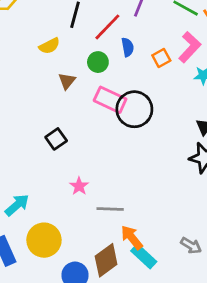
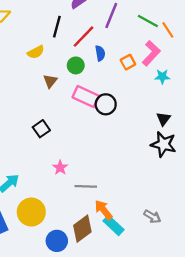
black circle: (134, 109) -> (106, 104), size x0.7

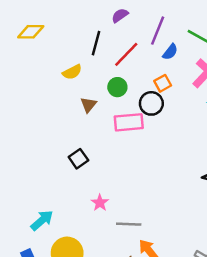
blue semicircle: (100, 53) -> (170, 52), moved, turned 48
orange square: (128, 62) -> (163, 83), moved
pink rectangle: (86, 97) -> (129, 122), turned -30
black circle: (106, 104) -> (151, 103), moved

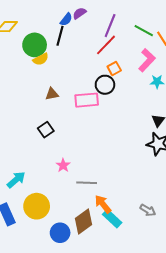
blue semicircle: (170, 52) -> (66, 19), moved
red line: (126, 54) -> (106, 45), moved
green circle: (117, 87) -> (35, 45), moved, size x1.5
brown triangle: (88, 105) -> (52, 94), moved, turned 40

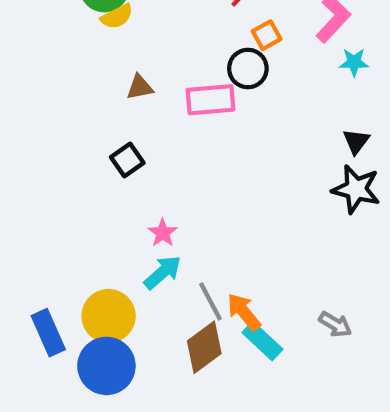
cyan arrow: (16, 180) -> (163, 272), moved
gray line: (87, 183) -> (210, 301), moved, turned 60
blue circle: (60, 233) -> (106, 366), moved, size x1.4

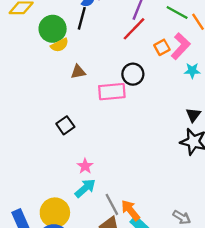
orange square: (267, 35) -> (162, 47), moved
brown triangle: (140, 87) -> (78, 72), moved

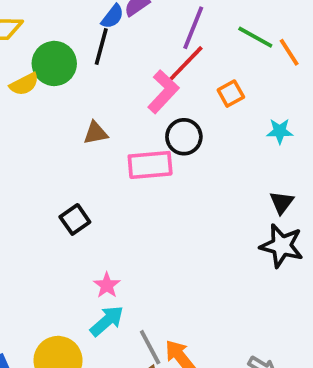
yellow semicircle: (60, 45) -> (24, 84), moved
pink L-shape: (181, 46) -> (163, 92), moved

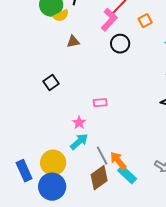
yellow semicircle: (24, 84) -> (61, 16), moved
pink rectangle: (150, 165) -> (100, 103), moved, size x0.6
black square: (75, 219) -> (51, 83), moved

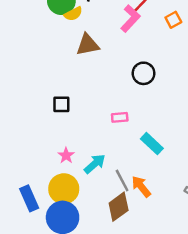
brown triangle: (73, 42) -> (88, 45), size x1.5
black circle: (120, 44) -> (144, 73), moved
black square: (51, 83) -> (61, 104), moved, turned 35
pink star: (79, 123) -> (66, 155), moved
cyan rectangle: (127, 175) -> (152, 144), moved

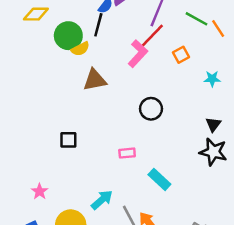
pink star: (66, 155) -> (40, 191), moved

